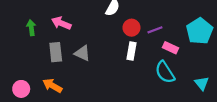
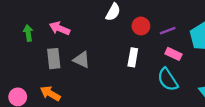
red circle: (131, 28) -> (141, 26), moved
purple line: (155, 30) -> (168, 31), moved

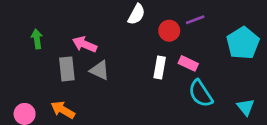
pink arrow: (60, 28) -> (85, 44), moved
purple line: (168, 31) -> (195, 20), moved
pink rectangle: (173, 54) -> (188, 63), moved

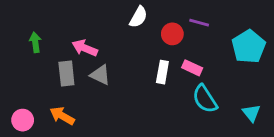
purple line: (195, 20) -> (199, 23), turned 36

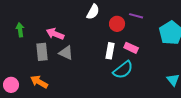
cyan semicircle: (205, 99) -> (123, 70), moved, turned -95

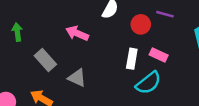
pink arrow: (55, 34) -> (77, 33), moved
gray rectangle: (42, 52) -> (45, 60), turned -36
gray triangle: (66, 53) -> (77, 78), moved

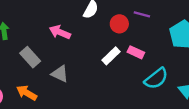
white rectangle: (132, 59) -> (111, 56), turned 36
cyan semicircle: (148, 83) -> (156, 79), moved

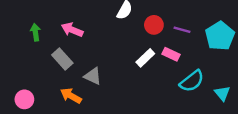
purple line: (142, 14) -> (182, 30), moved
pink arrow: (60, 32) -> (72, 30), moved
orange arrow: (27, 93) -> (71, 96), moved

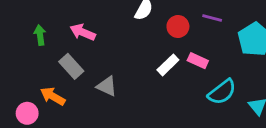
purple line: (182, 30) -> (212, 18), moved
orange arrow: (71, 96) -> (53, 96), moved

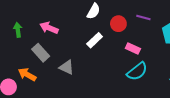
white rectangle: (168, 65) -> (95, 40), moved
cyan semicircle: (222, 92) -> (137, 71), moved

